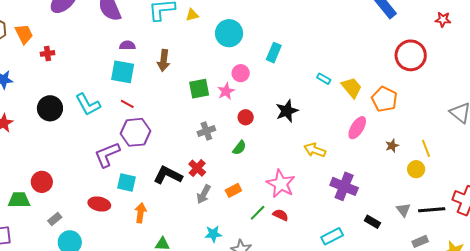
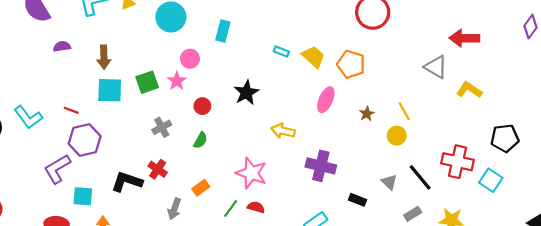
cyan square: (123, 72) -> (110, 90), moved
gray arrow: (204, 194) -> (174, 209), moved
black line: (432, 210) -> (420, 177), turned 64

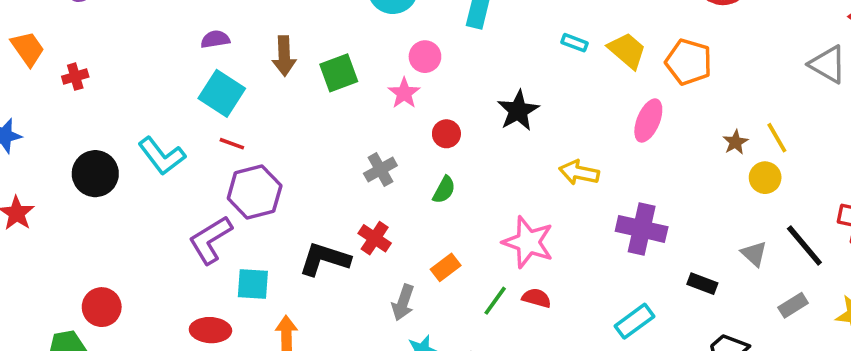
green square: (147, 82) -> (339, 73), moved
cyan square: (110, 90) -> (222, 93), moved, turned 32
brown star: (367, 114) -> (735, 142), moved

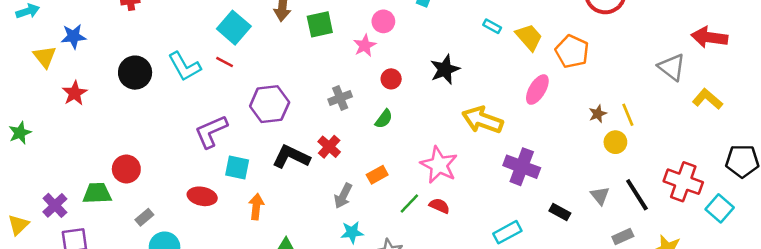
red line: (232, 144) -> (225, 62), moved
yellow arrow: (579, 173) -> (482, 120), size x1.4
purple hexagon: (255, 192) -> (270, 104), moved

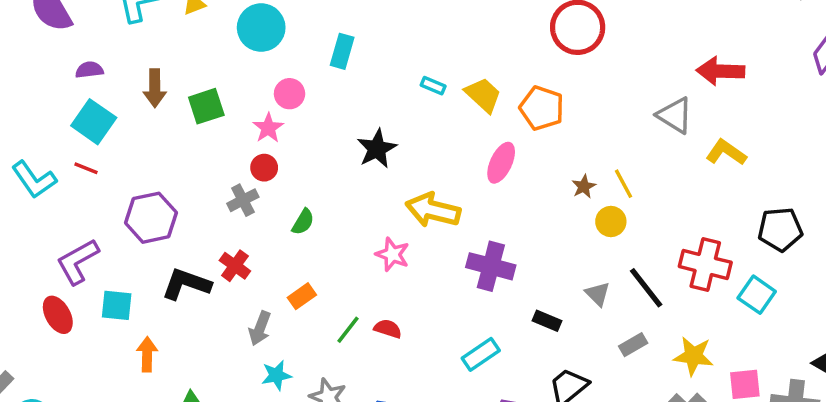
red circle: (391, 79) -> (264, 168), moved
pink star: (439, 165) -> (392, 254), moved, size x0.7
red ellipse: (202, 196) -> (58, 315), moved, turned 56

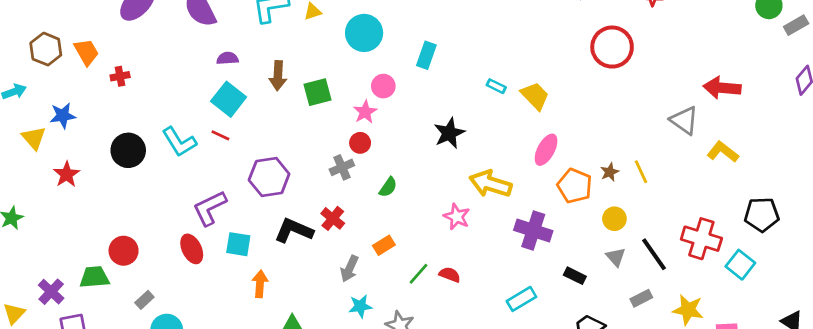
orange pentagon: (542, 108) -> (575, 186), moved
yellow circle: (611, 222) -> (614, 219), moved

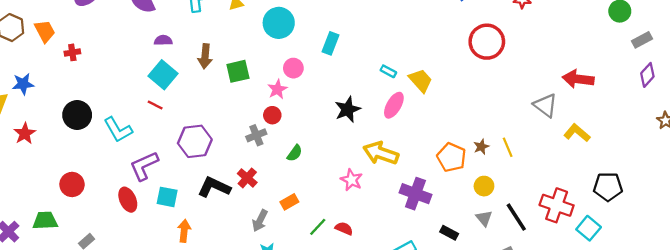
gray rectangle: (796, 25) -> (642, 40), moved
cyan L-shape: (179, 142) -> (118, 130), moved
pink ellipse: (546, 150) -> (394, 105), moved
red circle: (124, 251) -> (72, 184), moved

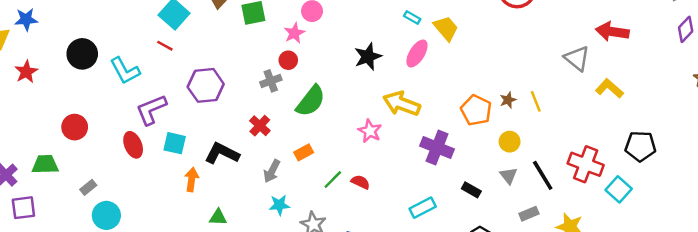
green semicircle: (295, 153) -> (311, 101), size x1.8
black L-shape: (214, 187) -> (222, 153), moved

